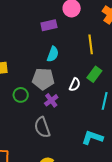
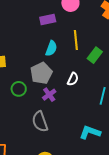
yellow line: (91, 44) -> (76, 40), moved
green rectangle: (94, 74) -> (95, 55), moved
gray pentagon: (43, 79) -> (41, 73), turned -30

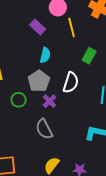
purple rectangle: (48, 20) -> (38, 27), turned 63
yellow line: (76, 40) -> (72, 27), moved
white semicircle: (73, 79) -> (71, 82), size x1.5

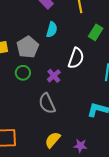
gray pentagon: (39, 81) -> (28, 47), moved

